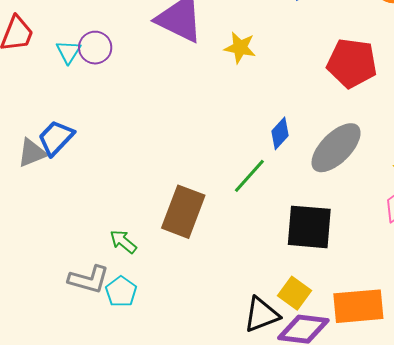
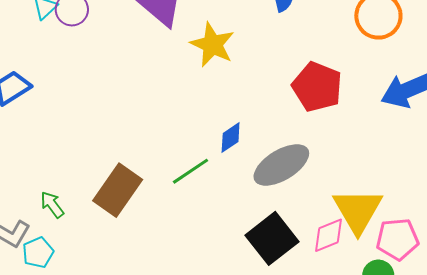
yellow star: (240, 48) -> (212, 45), size x1.4
black square: (309, 227) -> (272, 238), moved, turned 33

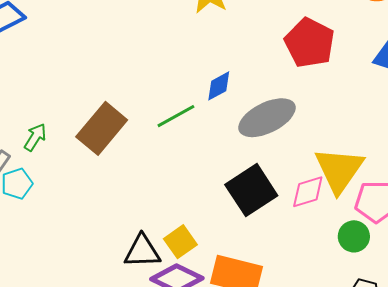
green arrow: (52, 205) -> (35, 137), turned 64

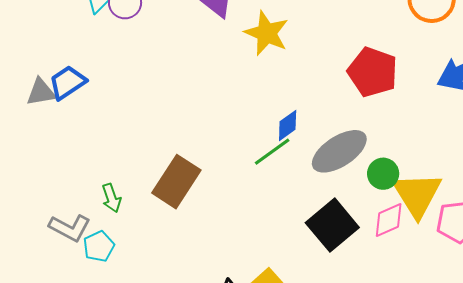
green line: (176, 116) -> (272, 152), moved
green arrow: (35, 137) -> (111, 198), turned 136
green circle: (354, 236) -> (383, 174), moved

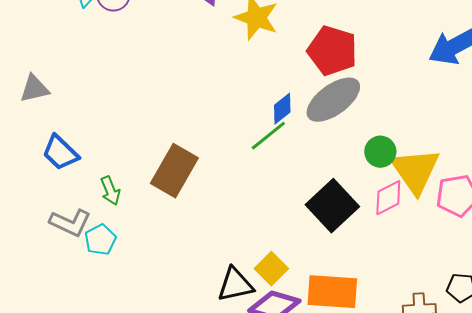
red pentagon: (373, 72) -> (332, 51), moved
blue trapezoid: (68, 83) -> (60, 153), moved, turned -99
gray ellipse: (339, 151) -> (333, 100), moved

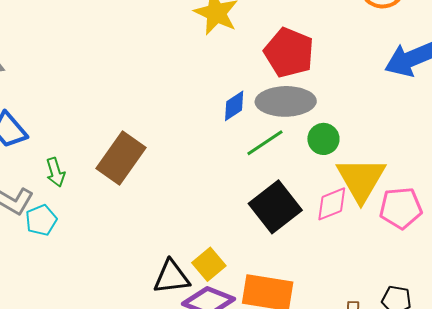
gray ellipse: (333, 100) -> (286, 101), turned 30
green line: (268, 136) -> (265, 143), moved
green circle: (380, 152) -> (323, 139), moved

